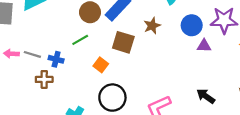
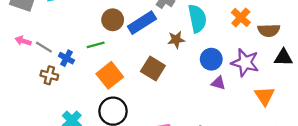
brown star: (152, 26) -> (176, 40), moved
brown square: (123, 42) -> (153, 69), moved
orange square: (101, 65) -> (110, 75), size x1.6

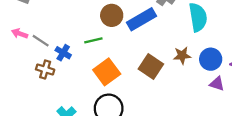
brown star: (176, 40) -> (182, 55), moved

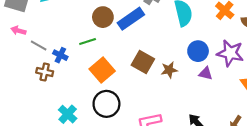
pink arrow: (20, 34) -> (18, 31), moved
brown star: (182, 55) -> (169, 70), moved

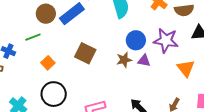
orange square: (102, 70) -> (48, 63), size x0.6
brown star: (169, 70) -> (124, 60), moved

